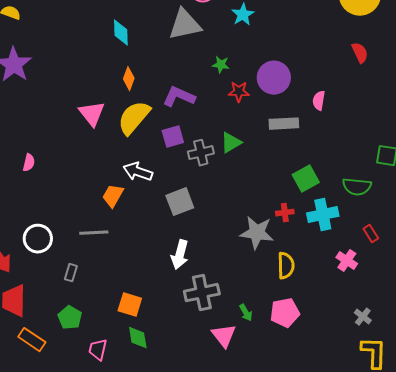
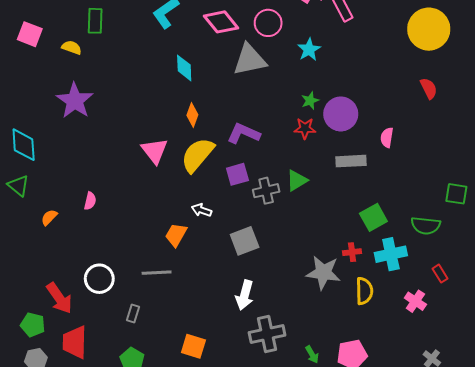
green star: (221, 65) -> (310, 101), moved, turned -30
white arrow: (138, 172) -> (202, 210), size x0.7
yellow semicircle: (286, 266) -> (364, 291), moved

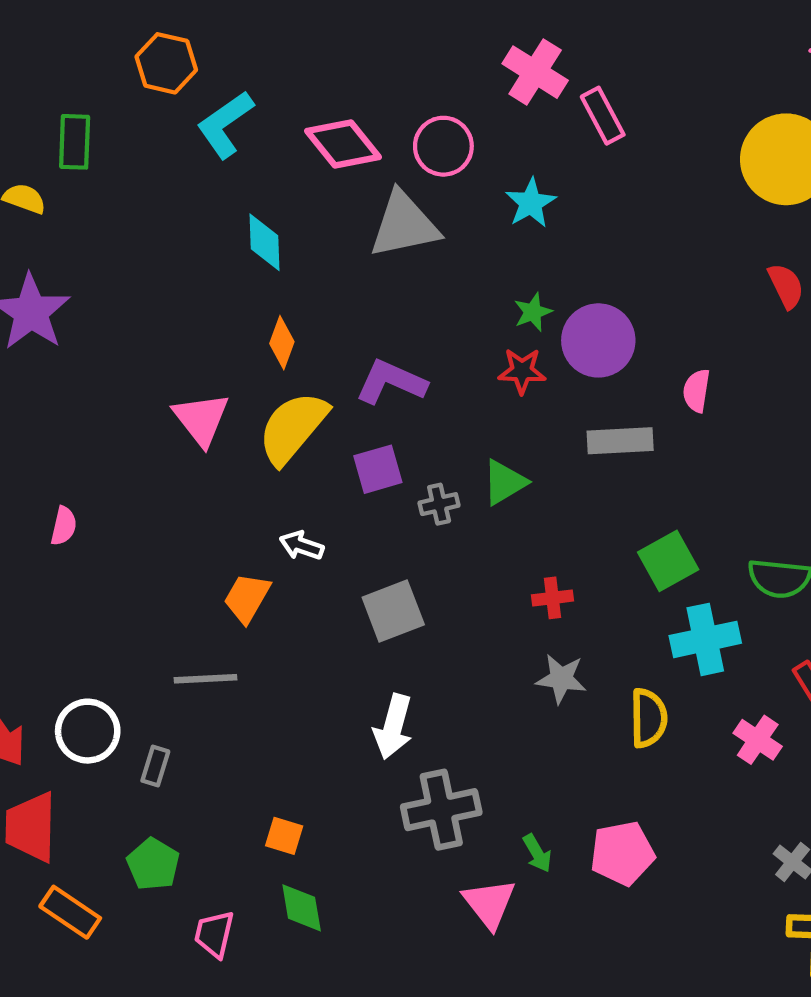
gray cross: (266, 191) -> (439, 504), size x0.7
red cross: (352, 252) -> (552, 598), moved
gray star: (323, 273) -> (561, 679), size x0.7
white circle: (99, 279) -> (88, 731), moved
orange square: (193, 346) -> (284, 836), size x0.7

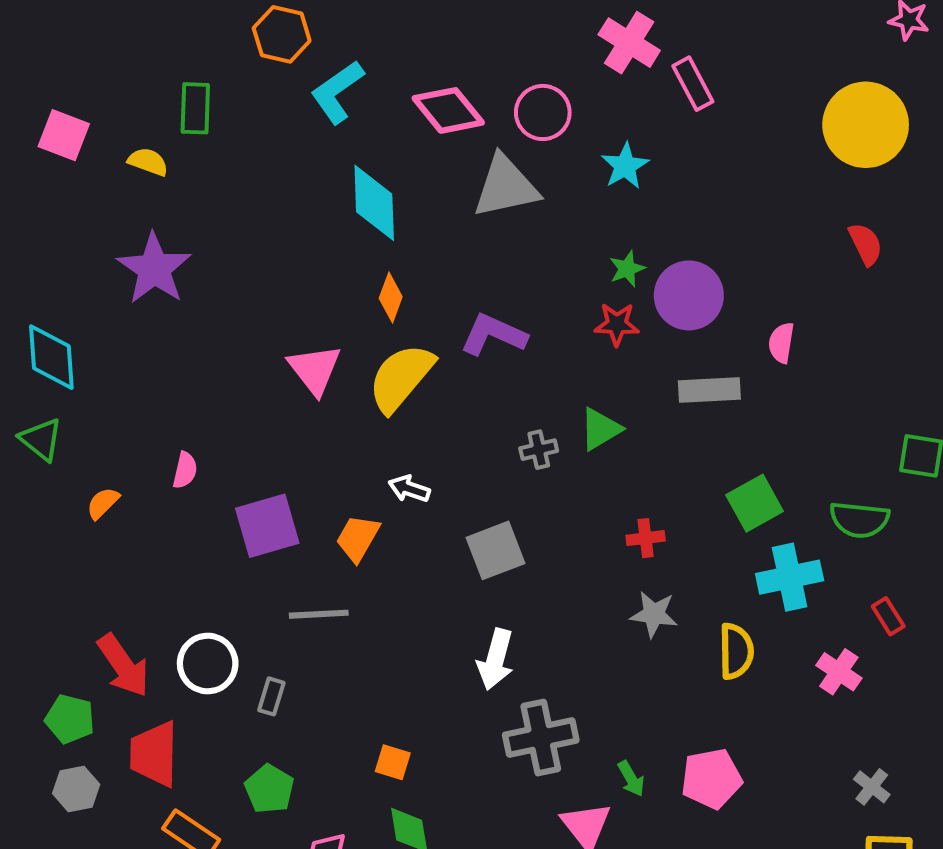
cyan diamond: (264, 242) -> (374, 203), size x1.4
purple square: (378, 469) -> (267, 526), moved, size x1.4

